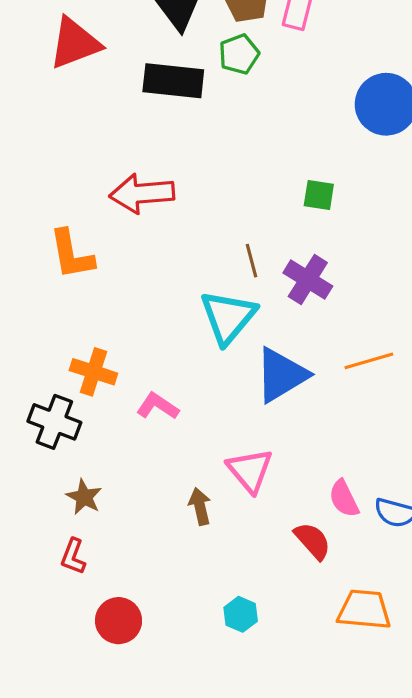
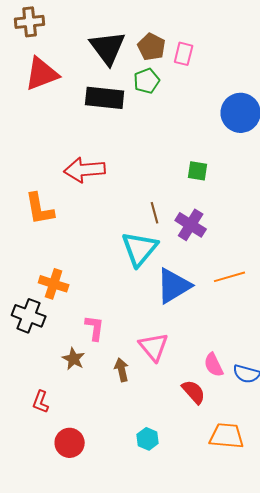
pink L-shape: (158, 406) -> (95, 328), moved, turned 64
brown star: (84, 497) -> (74, 359), moved

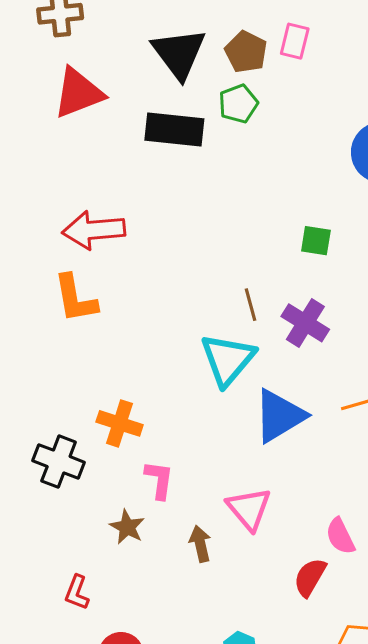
pink rectangle: (184, 54) -> (295, 41), moved
red arrow: (85, 170) -> (94, 230), moved
orange cross: (54, 284) -> (120, 423), moved
red semicircle: (194, 392) -> (310, 577), turned -108

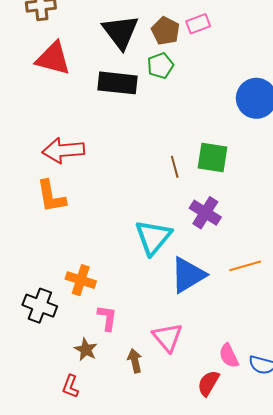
pink rectangle: (295, 41) -> (198, 24), turned 55
red triangle: (78, 93) -> (53, 58), turned 36
green square: (316, 241) -> (212, 158), size x1.5
brown line: (250, 305) -> (175, 167), moved
red L-shape: (77, 592) -> (70, 386), moved

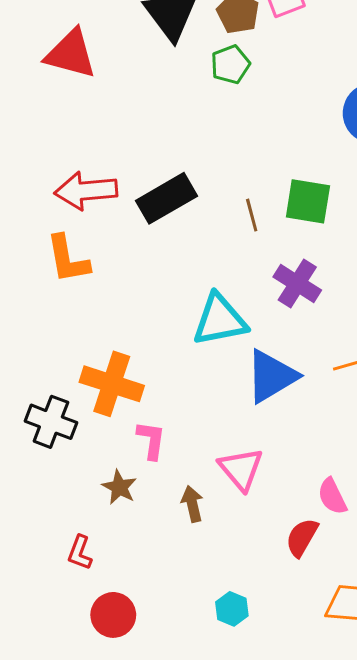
black rectangle: (117, 83) -> (166, 198), moved, turned -36
cyan triangle: (153, 237) -> (220, 320), turned 39
orange cross: (81, 280) -> (112, 384), size x1.4
red L-shape: (70, 386) -> (80, 553), moved

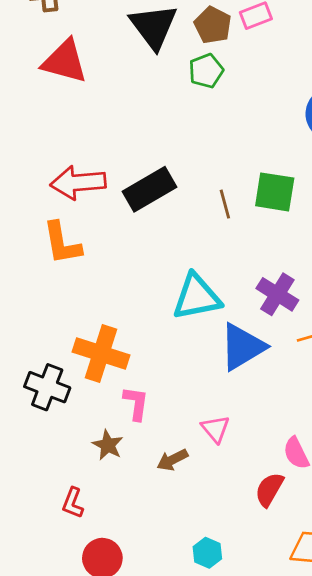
purple cross: (297, 283) -> (277, 294), moved
pink triangle: (241, 469) -> (215, 429), size x0.7
brown arrow: (192, 504) -> (172, 460), turned -104

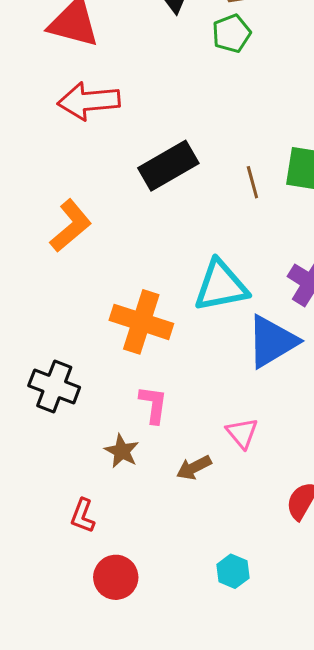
red arrow: (78, 183) -> (89, 101), moved
orange L-shape: (62, 243) -> (71, 226), turned -120
orange cross: (101, 354) -> (141, 322), moved

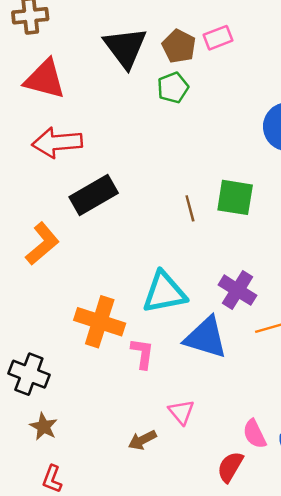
black rectangle: (168, 166) -> (94, 195), moved
blue triangle: (272, 341) -> (206, 338), turned 48
pink L-shape: (153, 405) -> (142, 353), moved
brown star: (122, 451) -> (44, 427), moved

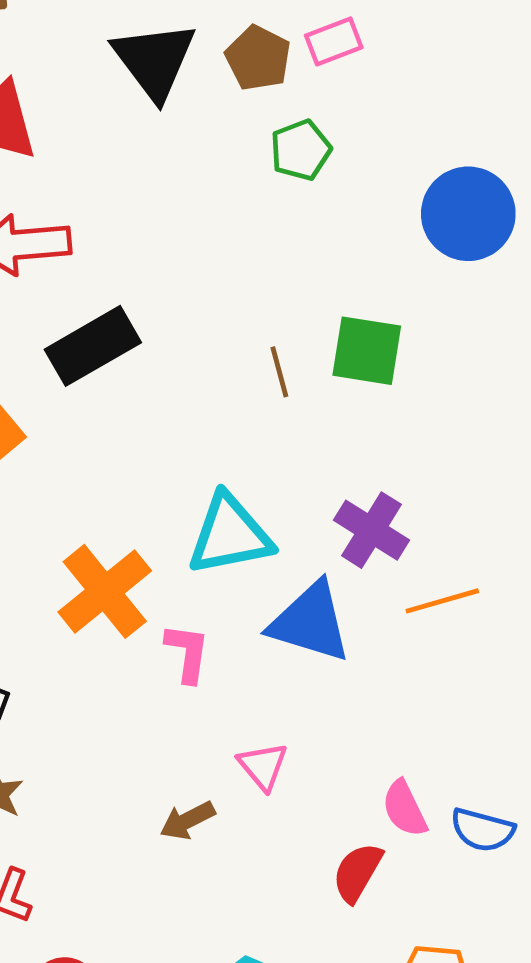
green pentagon: (173, 88) -> (301, 150), moved
orange cross: (100, 322) -> (105, 591), turned 33

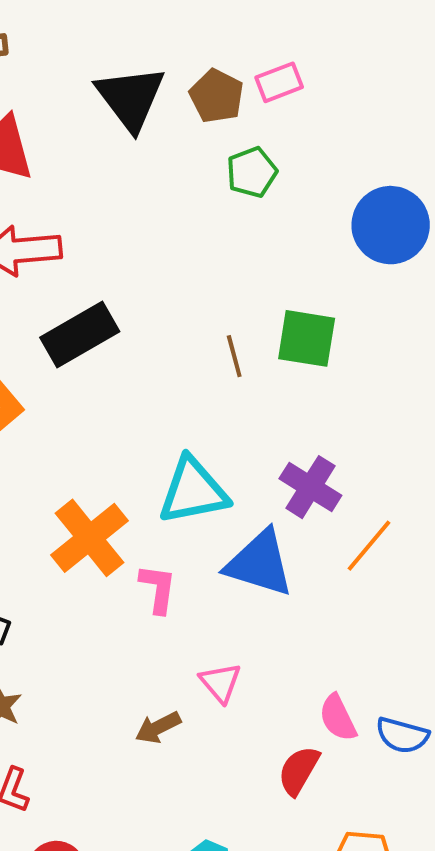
orange line: (442, 601) -> (369, 546), turned -34

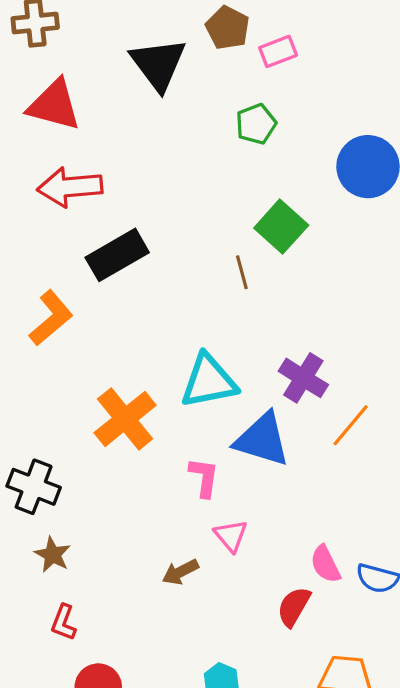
brown pentagon: (217, 96) -> (228, 28), moved
green square: (307, 338) -> (281, 227), moved, turned 33
pink L-shape: (158, 589) -> (204, 477), moved

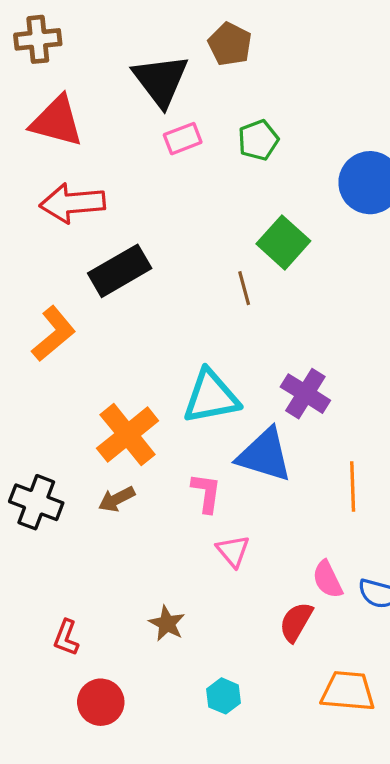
pink rectangle: (278, 51) -> (183, 139), moved
orange line: (351, 425) -> (353, 486), moved, turned -42
brown star: (53, 555) -> (167, 623), moved
brown arrow: (180, 572) -> (117, 499), moved

